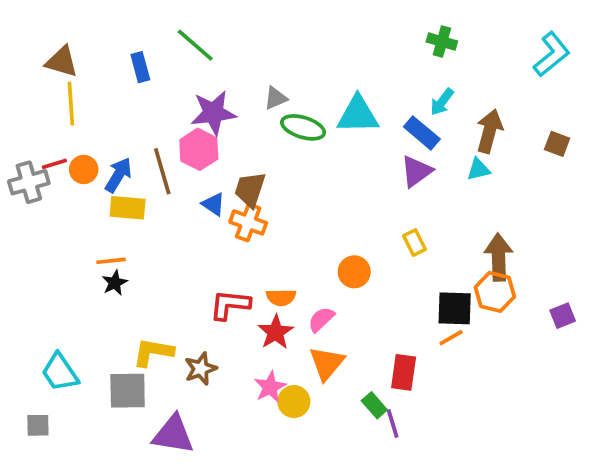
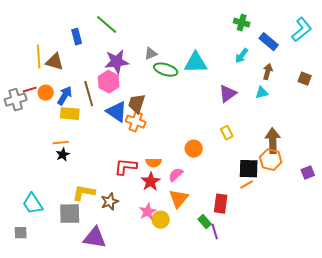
brown triangle: (62, 62) -> (55, 62), moved
brown arrow: (489, 131) -> (268, 72), size x0.7
blue rectangle: (422, 133) -> (269, 42), moved
blue triangle: (213, 204) -> (117, 112), size x1.6

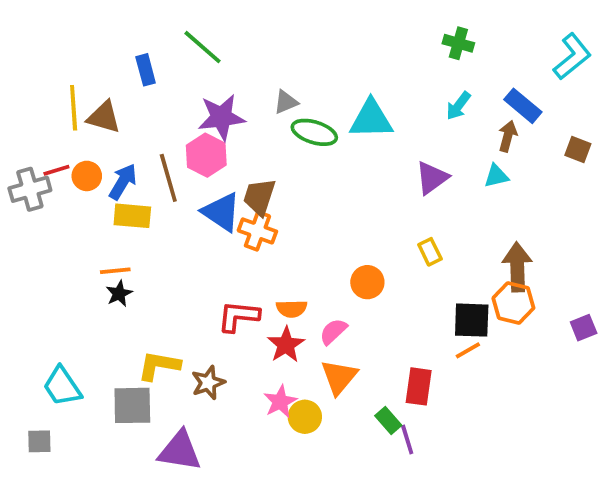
blue rectangle: (269, 42) -> (523, 106), moved

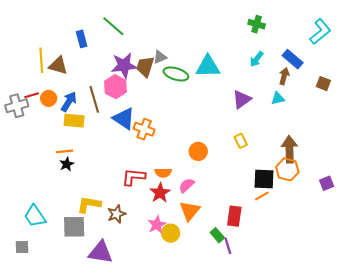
brown trapezoid: (259, 197) -> (145, 67), moved
orange circle: (367, 282) -> (198, 151), moved

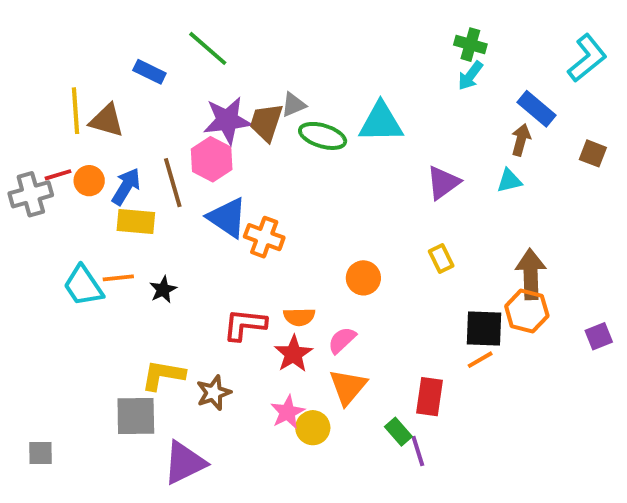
blue rectangle: (82, 39) -> (149, 72), turned -49
cyan arrow: (257, 59) -> (470, 76), moved
black star: (67, 164) -> (163, 290), moved
cyan trapezoid: (35, 216) -> (83, 286), moved
purple triangle: (101, 252) -> (184, 463), turned -35

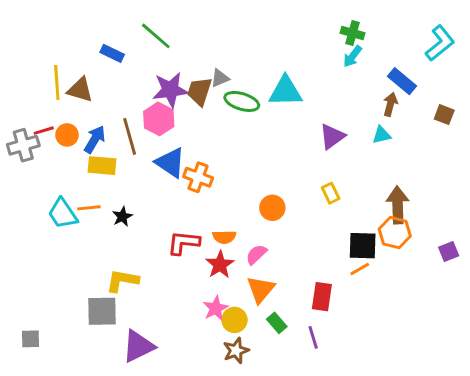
brown star: (214, 393) -> (236, 351), moved
green rectangle: (398, 432) -> (277, 323), moved

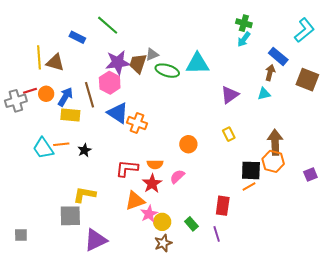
brown square: (444, 115) -> (307, 80), size x1.6
orange triangle: (261, 289) -> (135, 201), moved, turned 30

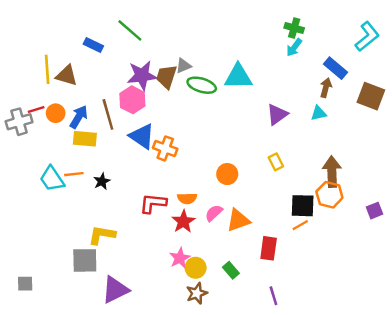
orange triangle: (135, 201) -> (238, 220), moved
purple line: (217, 234) -> (273, 296), moved

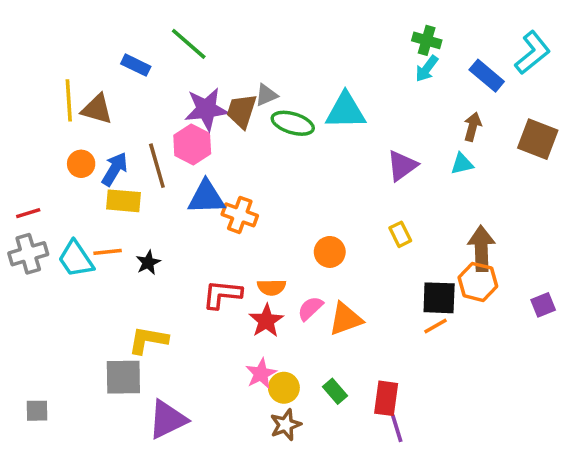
blue rectangle: (336, 68) -> (487, 76), moved
red line: (36, 110) -> (28, 213), moved
gray cross: (19, 122) -> (28, 254), moved
blue triangle: (142, 136) -> (206, 197), turned -36
red rectangle: (269, 248) -> (386, 398), moved

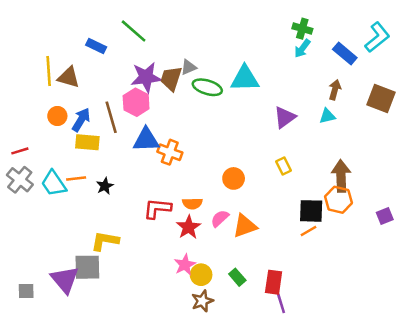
gray cross: (28, 254) -> (20, 180), turned -35
purple triangle: (168, 419) -> (65, 280), moved, turned -44

